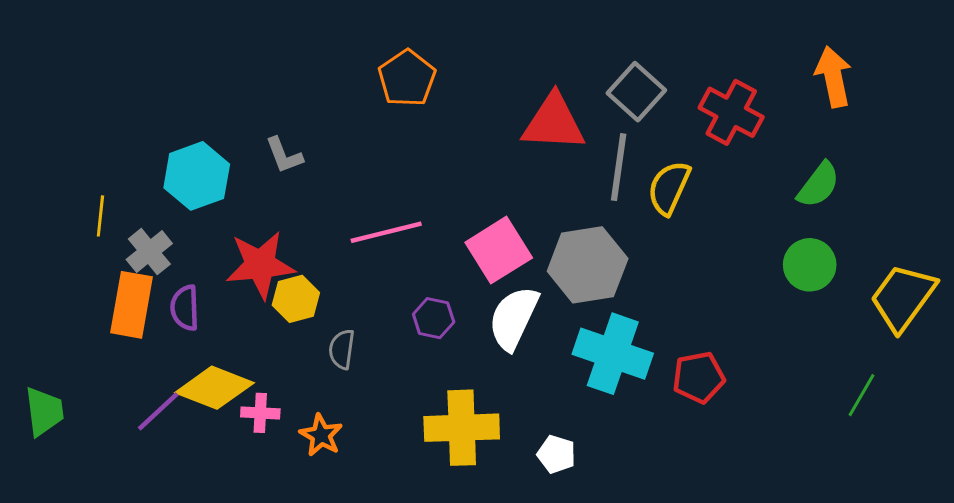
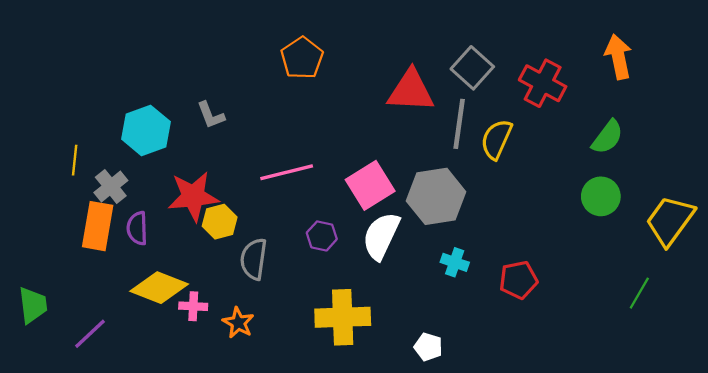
gray semicircle: (342, 349) -> (254, 259), size x1.4
cyan cross: (613, 354) -> (455, 262), size x0.5
purple line: (158, 411) -> (90, 334), moved
white pentagon: (556, 454) -> (428, 347), moved

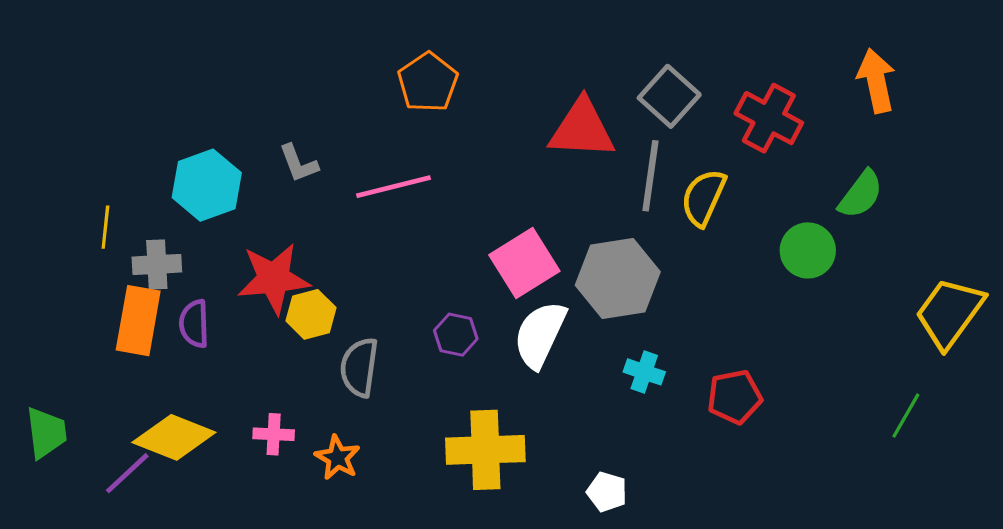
pink line: (287, 172) -> (394, 187), moved
gray cross: (111, 186) -> (157, 264), turned 36
green circle: (601, 196) -> (808, 250), moved
yellow diamond: (159, 288) -> (174, 437), moved

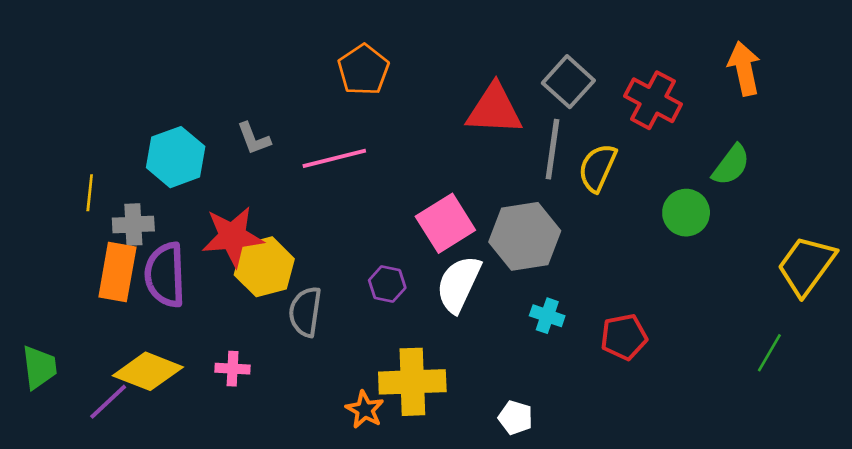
yellow hexagon: (311, 314) -> (264, 267), size x1.4
purple semicircle: (194, 324) -> (165, 275), size x1.6
orange star: (337, 458) -> (365, 410), moved

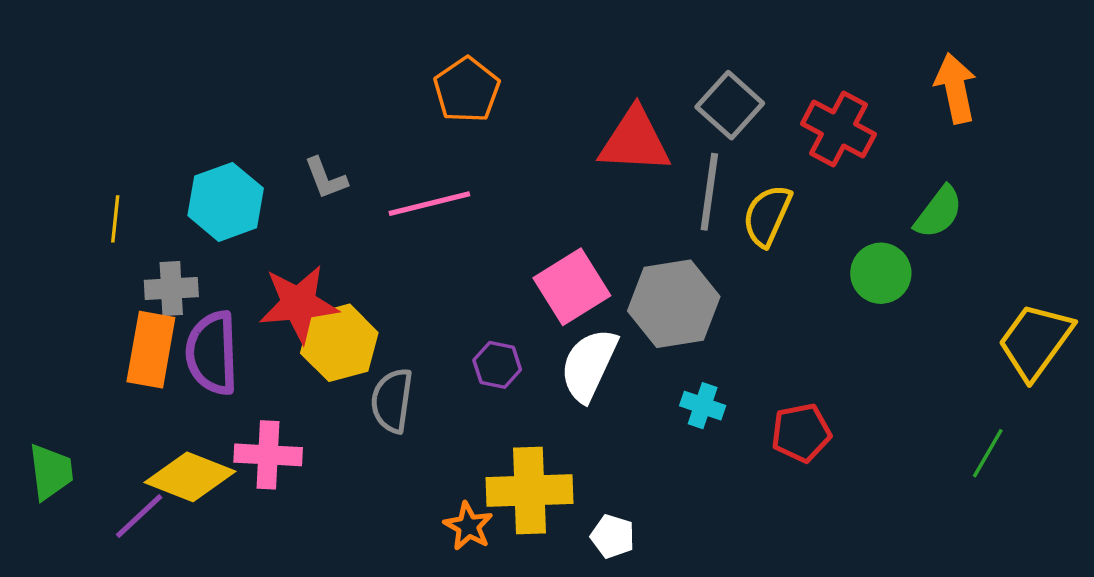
yellow line: (90, 193) -> (115, 219), moved
pink cross: (233, 369) -> (268, 455), moved, size x1.5
white pentagon: (515, 418) -> (613, 536), moved

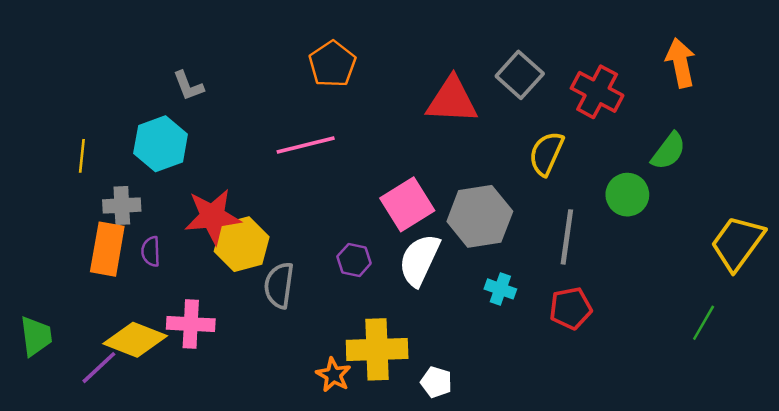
gray L-shape: (326, 178) -> (188, 86), moved
gray line: (709, 192) -> (567, 237), moved
purple semicircle: (212, 353) -> (151, 251), size x0.5

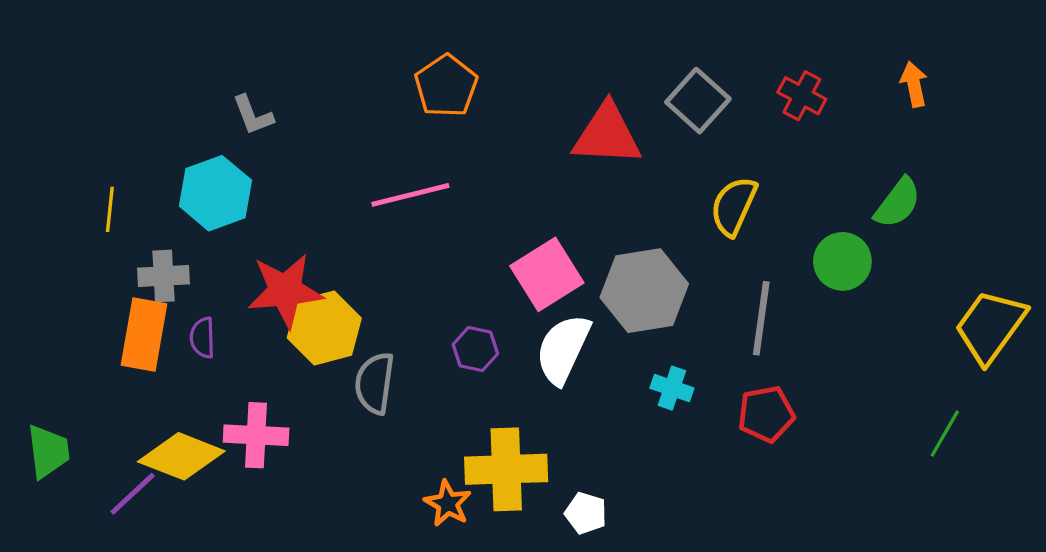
orange arrow: (681, 63) -> (914, 84), size x0.7
red cross: (597, 92) -> (802, 96), moved, size x0.7

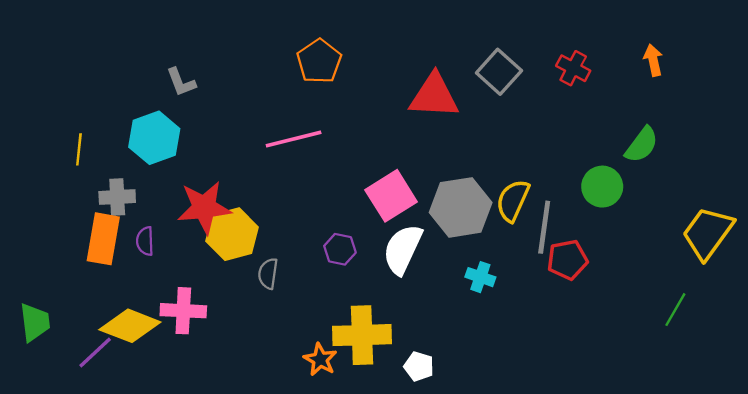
yellow semicircle: (734, 206) -> (513, 200), moved
gray semicircle: (375, 383) -> (268, 274), size x0.7
red pentagon: (766, 414) -> (567, 260), moved

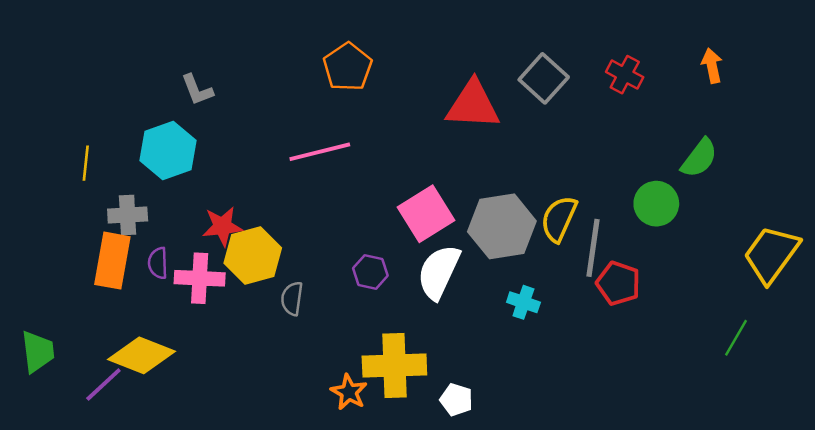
red star: (204, 207) -> (222, 226), size x0.7
red pentagon: (567, 260) -> (618, 283), turned 30
pink cross: (183, 311) -> (200, 278), moved

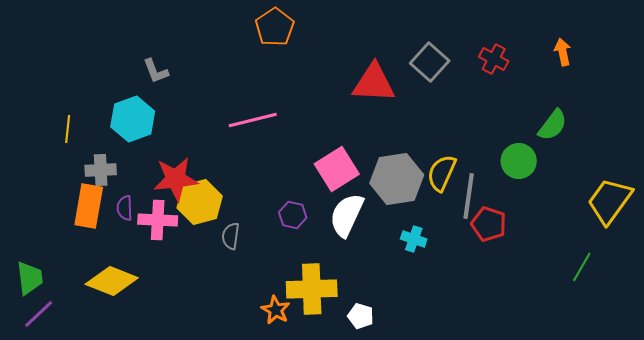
orange pentagon: (348, 67) -> (275, 27), moved
red star: (222, 226) -> (176, 179), size x1.4
purple line: (103, 385) -> (39, 314), moved

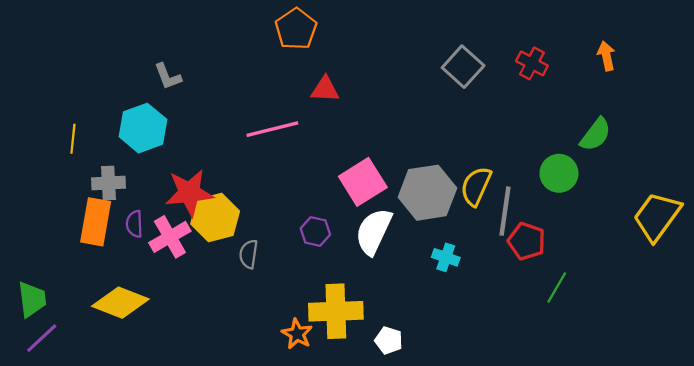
red triangle: (374, 83) -> (325, 89), moved, size x0.6
pink cross: (158, 220) -> (170, 237), turned -33
green line: (582, 267) -> (557, 288), moved

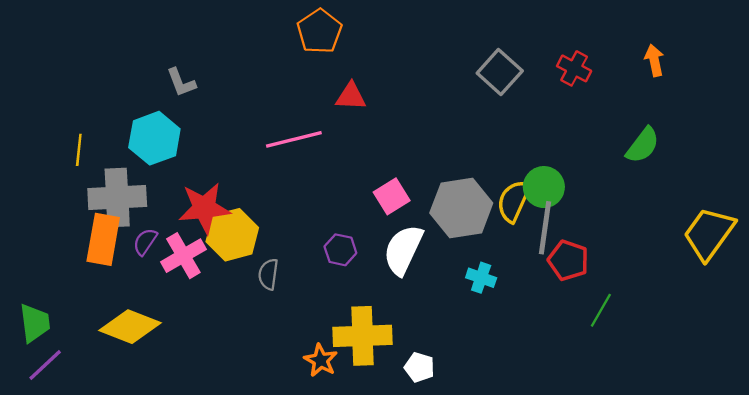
green circle: (559, 173) -> (544, 187), moved
pink square: (363, 182) -> (392, 196), size x0.7
gray cross: (108, 183) -> (117, 198), size x1.6
purple semicircle: (134, 224) -> (145, 242), turned 36

